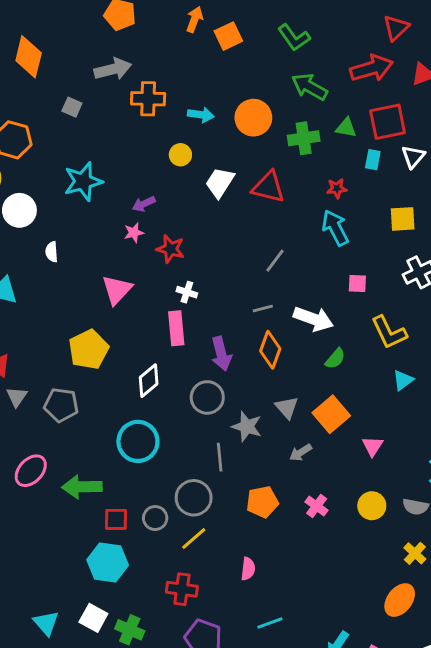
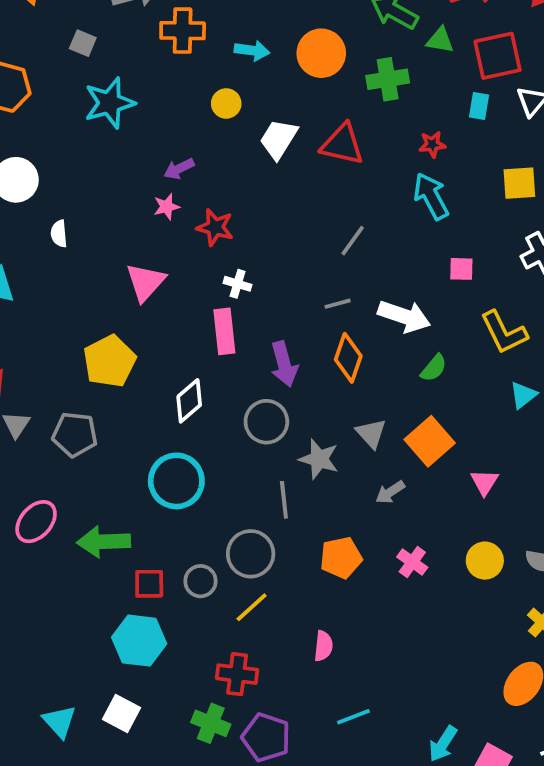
green triangle: (346, 128) -> (440, 40), moved
cyan star: (83, 181) -> (109, 103), moved
green cross: (130, 630) -> (211, 723), moved

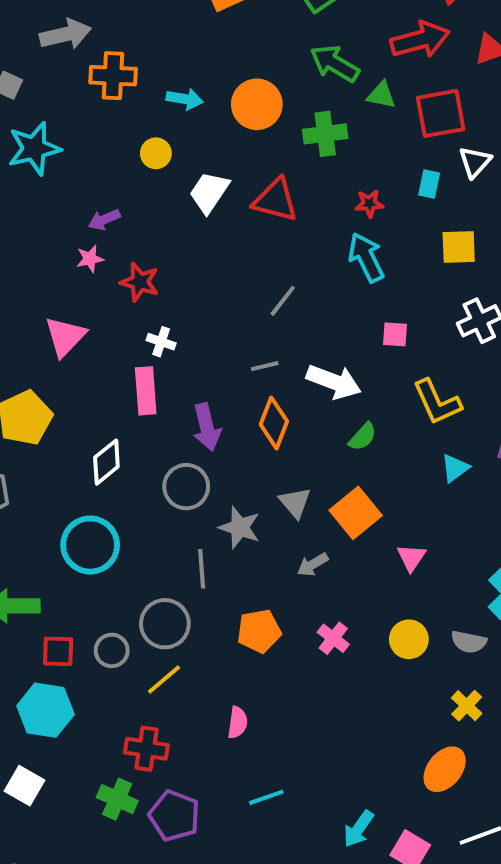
cyan rectangle: (479, 106) -> (429, 184), moved

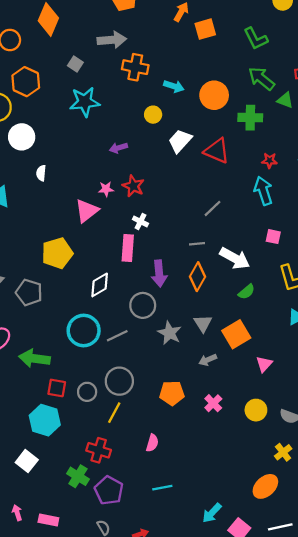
pink star: (90, 259) -> (106, 189), moved
gray line: (202, 569) -> (117, 336), moved, turned 60
yellow line: (164, 679) -> (114, 413), turned -30

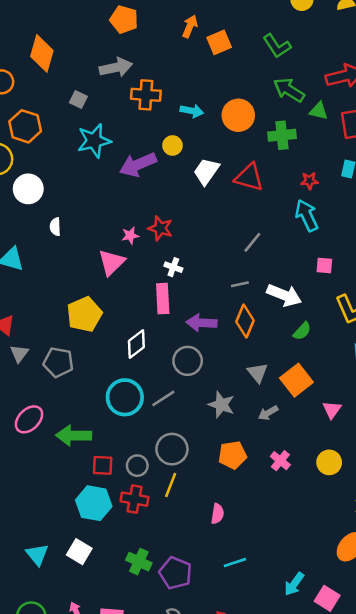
purple arrow: (118, 148) -> (138, 165), moved, size x1.8
purple arrow: (159, 273) -> (202, 323), turned 105
gray star: (170, 333) -> (221, 405), moved
red cross: (99, 450) -> (134, 499), moved

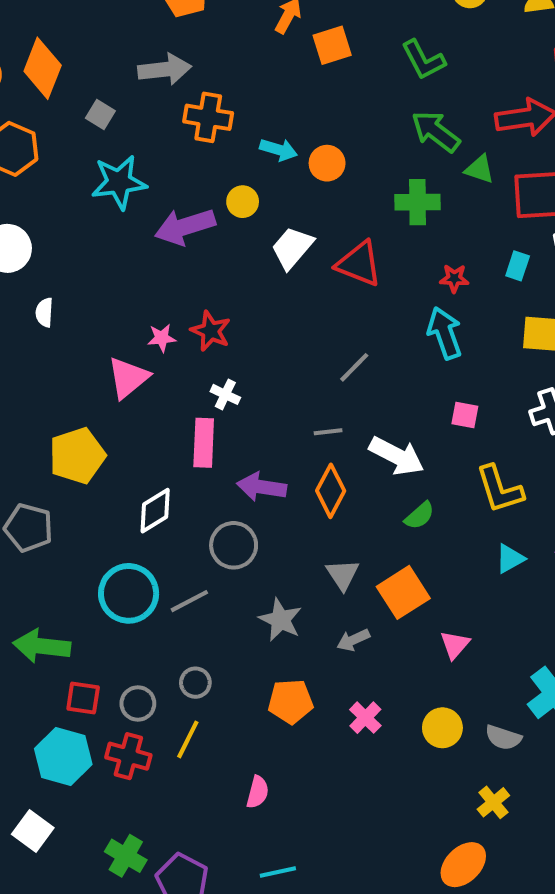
orange diamond: (42, 53) -> (43, 68), moved
orange circle: (238, 115) -> (327, 163), moved, size x0.7
gray circle: (172, 449) -> (195, 683), size x0.6

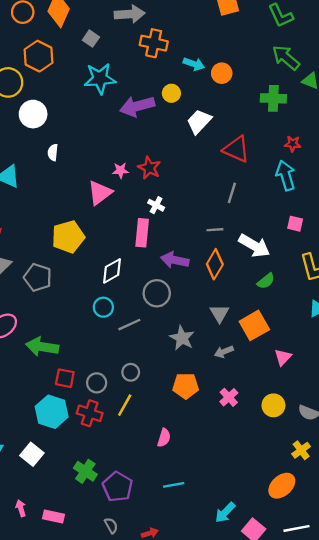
red triangle: (359, 264) -> (236, 149), moved
gray line: (354, 367) -> (232, 193), turned -30
cyan circle: (129, 593) -> (103, 307), moved, size x0.6

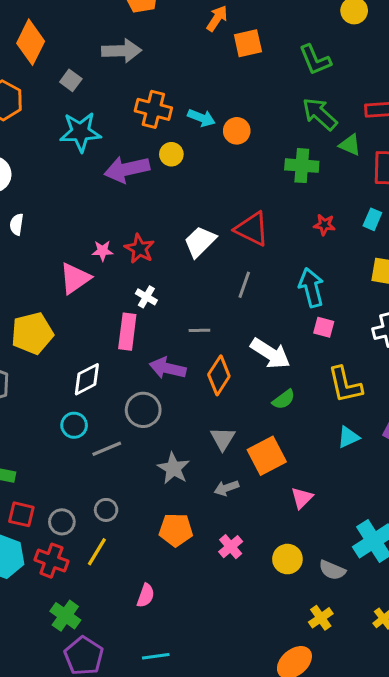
orange cross: (154, 43) -> (153, 109), moved
white trapezoid: (199, 121) -> (200, 242), moved
cyan arrow: (286, 175) -> (311, 288), moved
gray line: (215, 230) -> (199, 330), moved
green cross: (85, 471) -> (65, 616), moved

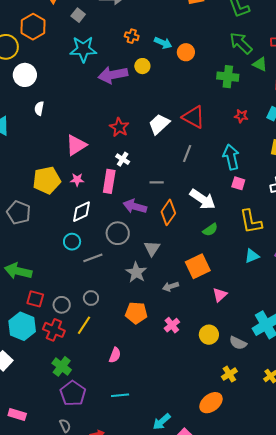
orange cross: (153, 109) -> (132, 36), size x0.6
pink star: (103, 251) -> (77, 180), moved
gray triangle: (223, 439) -> (152, 248), moved

